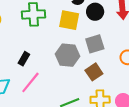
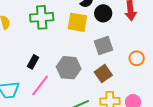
gray hexagon: (67, 55) -> (69, 68), moved

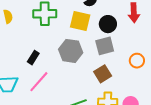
black circle: (103, 13) -> (108, 24), moved
gray hexagon: (69, 68) -> (71, 51), moved

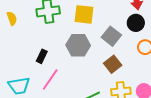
black circle: (108, 24) -> (136, 23), moved
gray square: (105, 46) -> (111, 36), turned -30

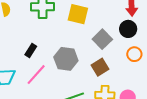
gray hexagon: (78, 45) -> (66, 59), moved

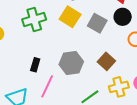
yellow square: (78, 14) -> (70, 17), turned 35
gray square: (102, 39) -> (97, 23), moved

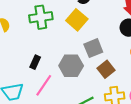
gray square: (97, 23) -> (93, 48), moved, turned 30

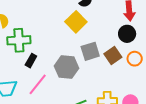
green cross: (41, 17) -> (19, 40), moved
brown square: (106, 69) -> (113, 56), moved

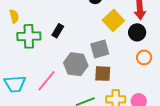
yellow square: (76, 22) -> (113, 20), moved
brown square: (113, 56) -> (103, 74), moved, turned 36
black rectangle: (31, 61) -> (58, 31), moved

